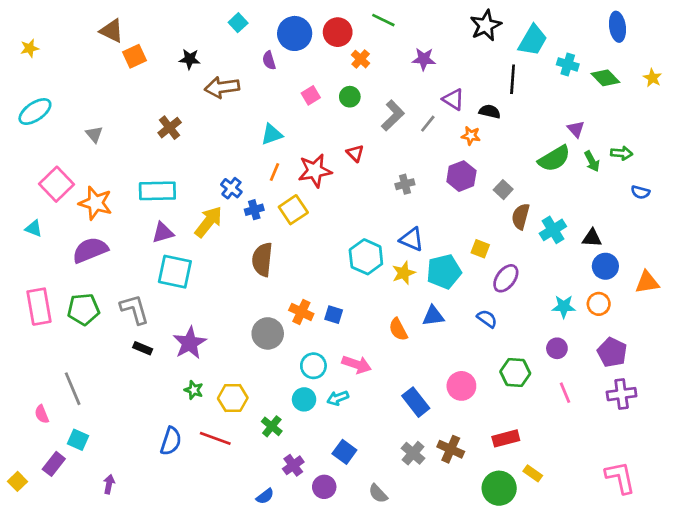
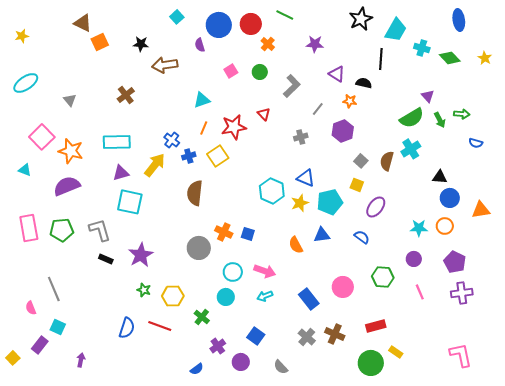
gray line: (428, 124) -> (318, 109), moved
gray square: (503, 190) -> (361, 161), moved
cyan cross: (553, 230) -> (411, 149), moved
cyan arrow: (338, 398) -> (265, 296), moved

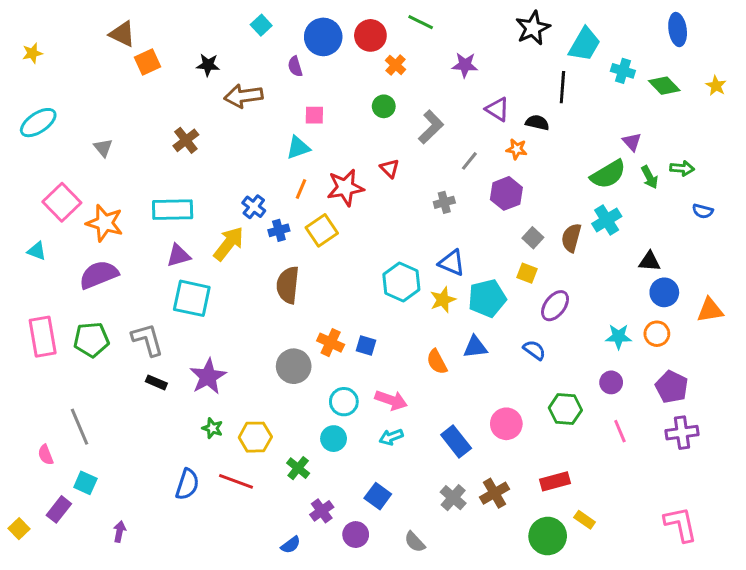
pink square: (231, 71) -> (314, 115), moved, turned 32
brown cross: (335, 334) -> (494, 493), turned 36

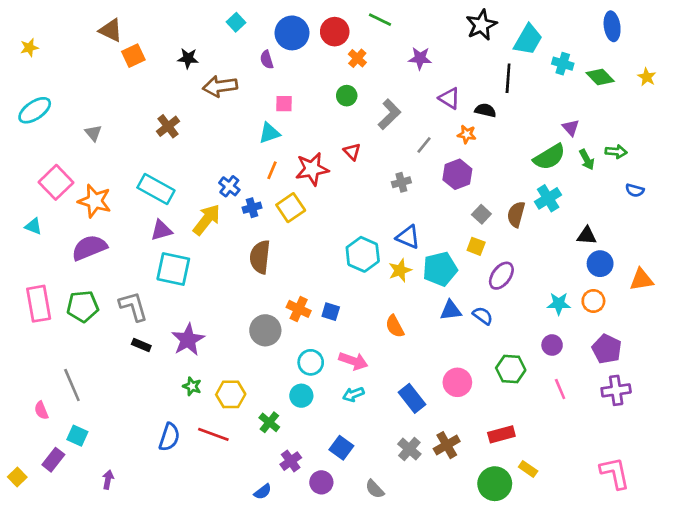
cyan rectangle: (173, 210) -> (156, 189), turned 30
blue triangle: (475, 347) -> (451, 310), moved

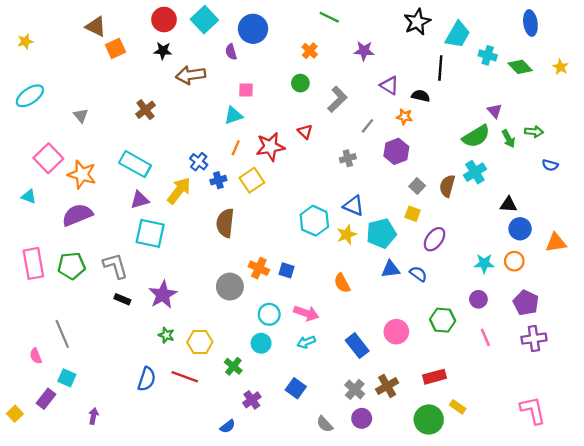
cyan square: (236, 22) -> (204, 20), size x1.6
red circle: (335, 32) -> (164, 20), moved
purple circle: (321, 482) -> (362, 418), moved

